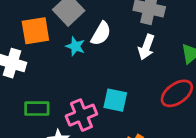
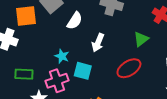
cyan star: (75, 46) -> (62, 56), moved
white arrow: (146, 47) -> (98, 43), moved

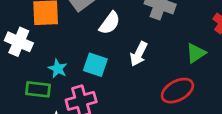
cyan star: (62, 56) -> (58, 69), moved
cyan square: (83, 71) -> (95, 65), moved

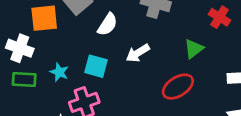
white arrow: (139, 54) -> (138, 53), turned 35
green rectangle: (38, 89) -> (24, 80), moved

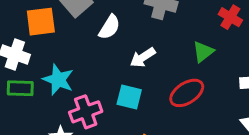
cyan square: (96, 66) -> (129, 97), moved
cyan star: (59, 72) -> (58, 80), size x1.5

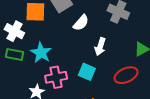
white arrow: (143, 57) -> (100, 47), turned -48

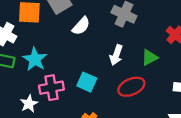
white arrow: (100, 47) -> (116, 55), moved

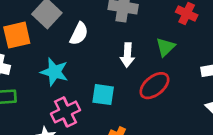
cyan star: (35, 59) -> (54, 72), moved

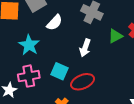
green triangle: (165, 47) -> (115, 36), moved
red ellipse: (154, 86) -> (83, 82), moved

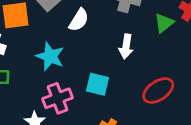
red ellipse: (83, 82) -> (158, 91), moved

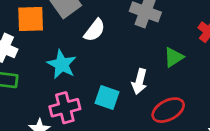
green triangle: (164, 23) -> (174, 57), moved
white arrow: (126, 46) -> (139, 82), moved

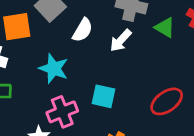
green triangle: (174, 57) -> (165, 28), moved, turned -50
white arrow: (139, 82) -> (121, 41), moved, turned 35

